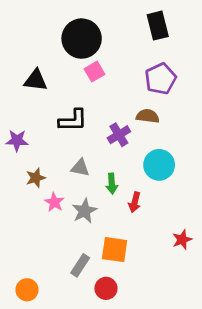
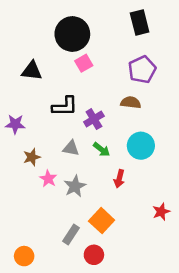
purple cross: (119, 135) -> (94, 119), moved
green arrow: (112, 184) -> (102, 149), moved, turned -48
orange square: (115, 250) -> (102, 221), turned 35

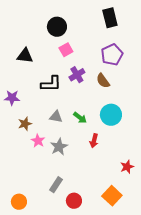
black circle: (72, 34) -> (57, 27), size x0.7
brown semicircle: (131, 103) -> (103, 81), turned -133
purple cross: (94, 119) -> (77, 75), moved
orange square: (102, 221) -> (112, 196), moved

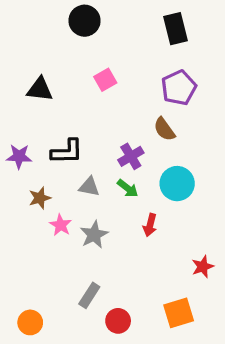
black circle: (57, 27) -> (85, 21), moved
purple cross: (77, 75) -> (131, 156), moved
black L-shape: (51, 84) -> (67, 152), moved
orange square: (112, 196) -> (179, 313), turned 30

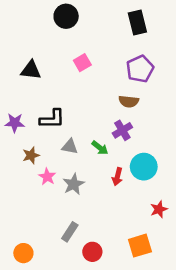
brown semicircle: (164, 129) -> (129, 101), turned -48
purple cross: (131, 156) -> (122, 130), moved
cyan circle: (177, 184) -> (144, 167), moved

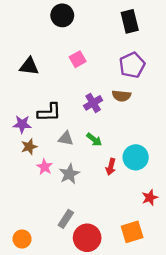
purple star: (15, 123) -> (22, 124), moved
purple cross: (122, 130) -> (93, 103), moved
red circle: (92, 252) -> (87, 238), size x1.5

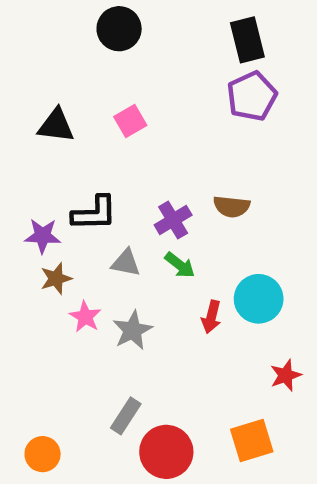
pink square: (78, 59) -> (130, 121), moved
purple pentagon: (132, 65) -> (252, 96), moved
brown semicircle: (121, 96) -> (232, 207), moved
purple cross: (93, 103) -> (173, 220), moved

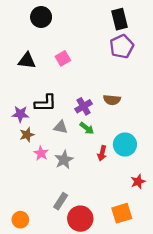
black circle: (119, 29) -> (41, 17), moved

